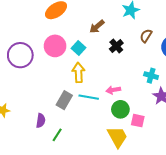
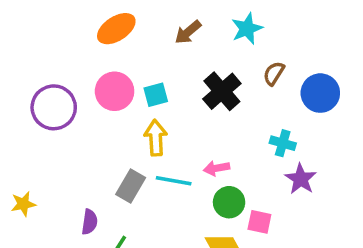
brown arrow: (97, 27) -> (188, 32), moved
black cross: (116, 46) -> (222, 91), size x1.5
cyan square: (79, 48) -> (156, 95), turned 32

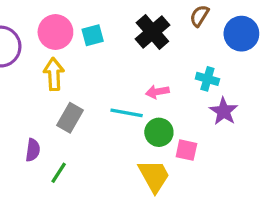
yellow arrow: (156, 138) -> (54, 74), moved
pink arrow: (217, 168) -> (157, 92), moved
cyan line: (174, 181) -> (127, 113), moved

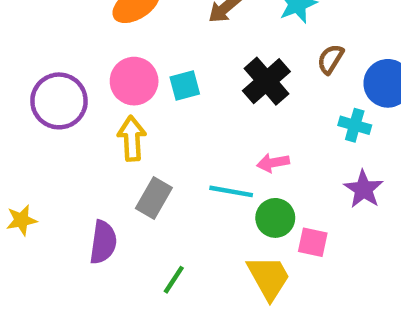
cyan cross: (207, 79) -> (355, 125), moved
purple semicircle: (33, 150) -> (103, 242), size x1.4
green line: (59, 173) -> (174, 280), moved

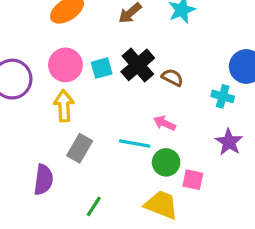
brown semicircle: (330, 59) -> (172, 77), moved, turned 85
black cross: (266, 81) -> (138, 65), moved
pink arrow: (273, 163) -> (165, 123), turned 35
yellow trapezoid: (269, 278) -> (161, 205), turned -39

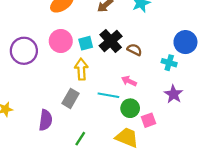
yellow arrow: (64, 106) -> (81, 69), moved
pink square: (193, 180) -> (149, 120), turned -32

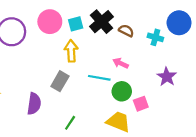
cyan cross: (169, 63) -> (155, 37), moved

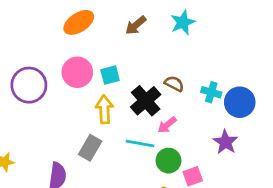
black cross: (102, 22) -> (146, 101), moved
blue circle: (179, 23) -> (240, 102), moved
pink arrow: (121, 63) -> (167, 125), turned -64

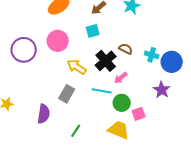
cyan square: (110, 75) -> (93, 31), moved
yellow arrow: (104, 109) -> (77, 67), turned -54

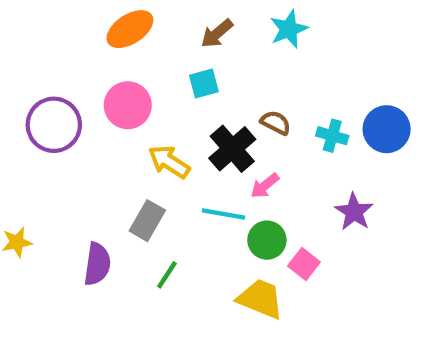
blue circle: (172, 62) -> (387, 129), moved
pink square: (139, 114) -> (304, 264), turned -32
green line: (76, 131) -> (167, 275), moved

